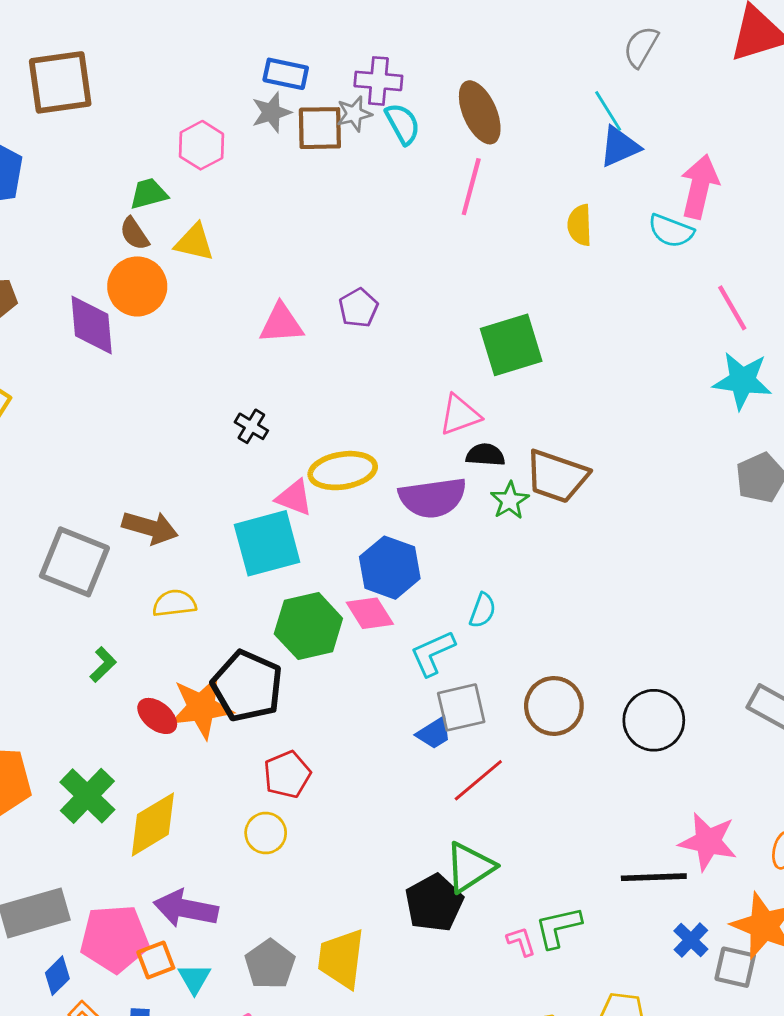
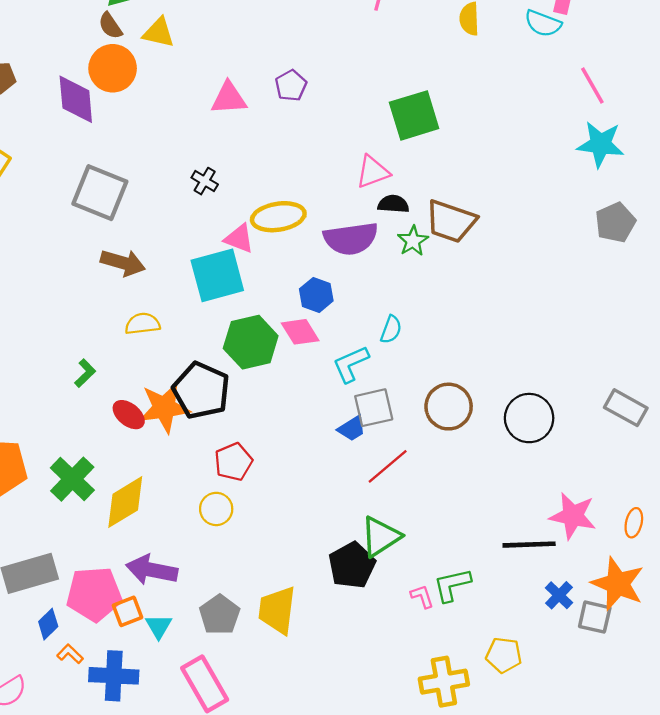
gray square: (74, 562) -> (100, 193), moved
blue hexagon: (390, 568) -> (316, 295), size x0.7

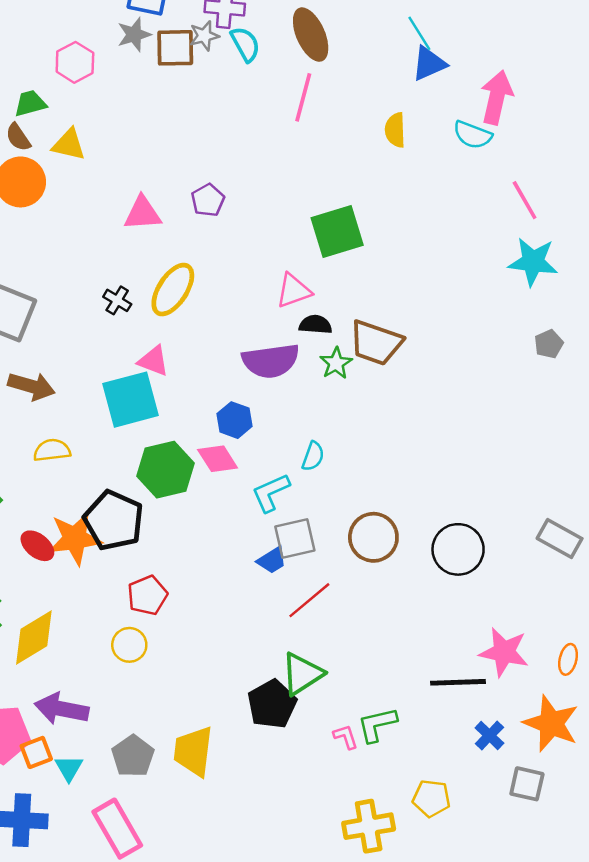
yellow ellipse: (278, 217) -> (173, 290), moved, turned -48
gray pentagon: (615, 222) -> (549, 344), size x0.7
gray square: (595, 617) -> (527, 784), moved

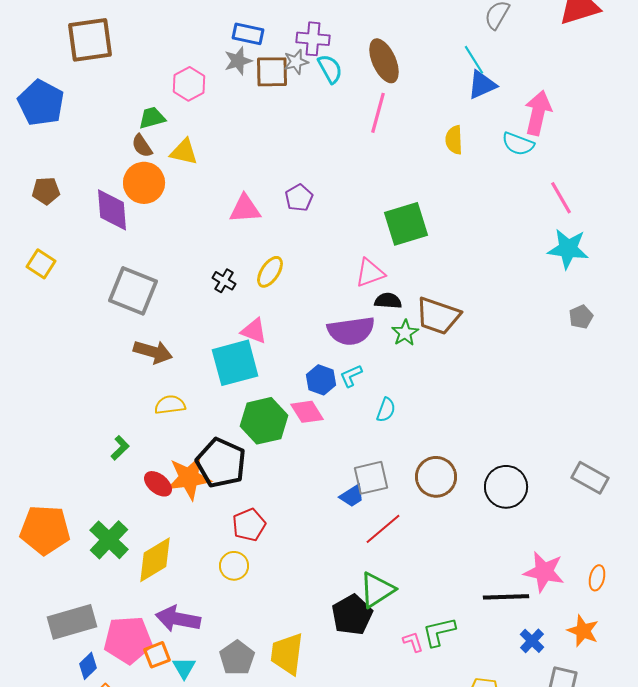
yellow ellipse: (173, 290) -> (270, 272), size x0.7
cyan L-shape: (271, 493) -> (351, 376), moved, size x0.7
orange star: (551, 723) -> (583, 631), size x0.7

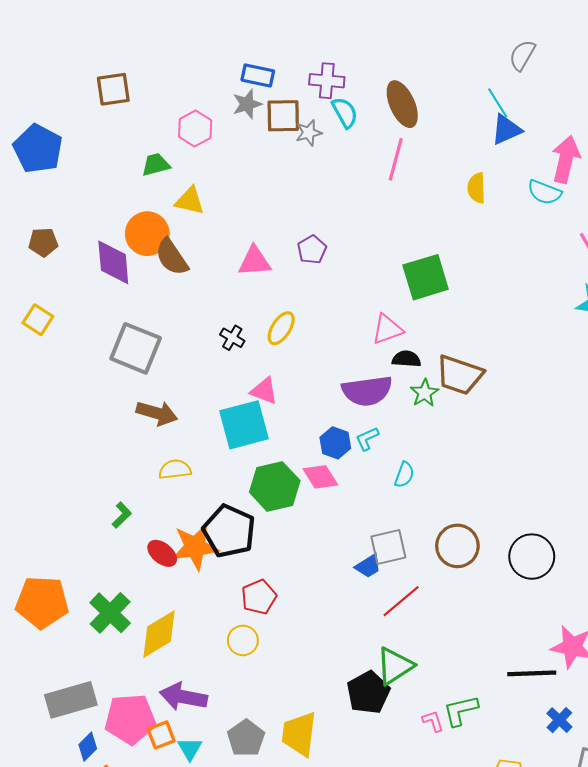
brown square: (90, 40) -> (113, 89), moved, size x0.7
gray star: (296, 62) -> (309, 133), moved
brown semicircle: (142, 146) -> (172, 257), moved, size x1.5

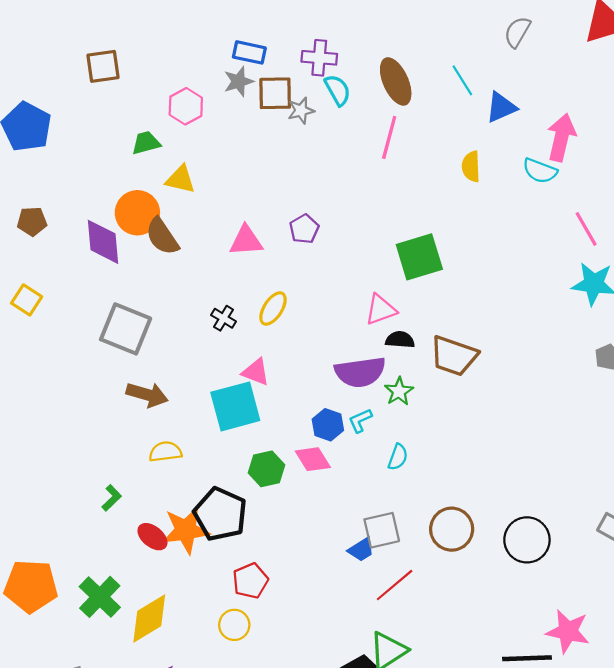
cyan line: (498, 103) -> (462, 80), moved
green star: (424, 393) -> (399, 391), moved
green hexagon: (275, 486) -> (267, 469), size x0.7

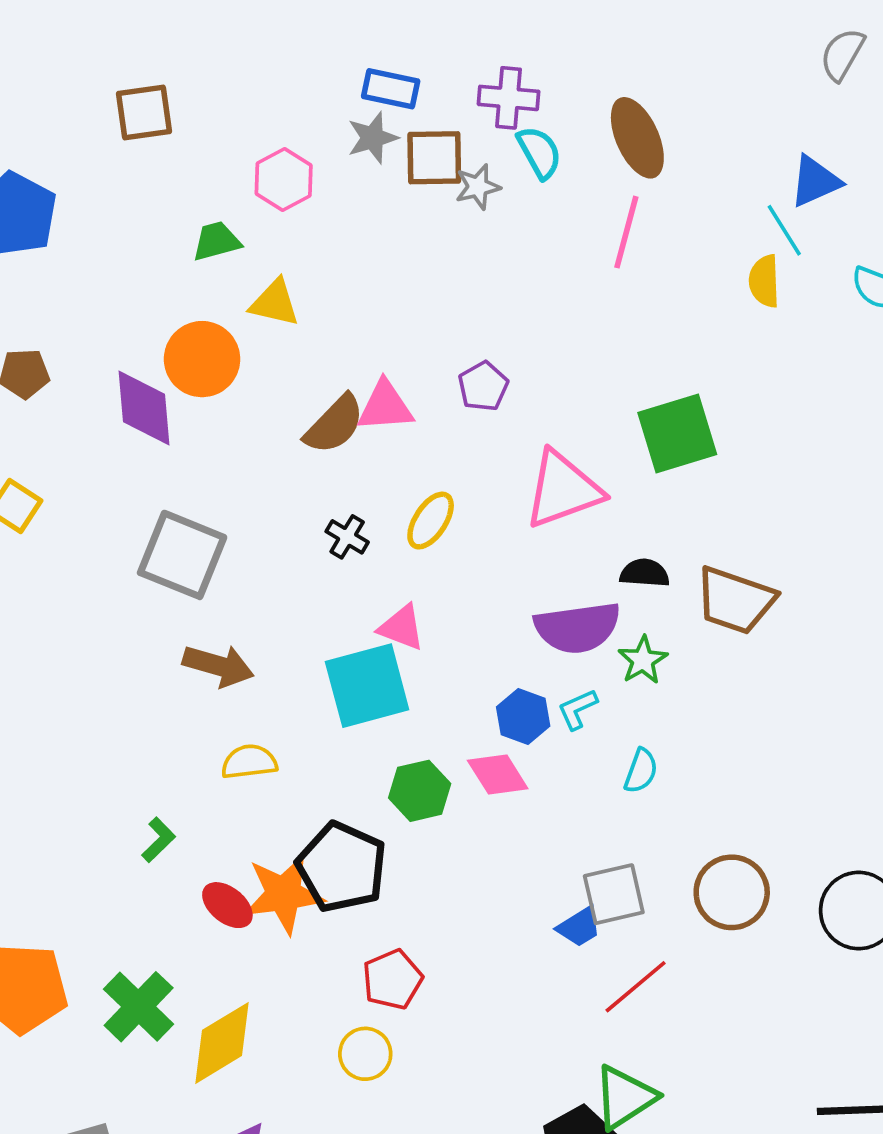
cyan line: (462, 80) -> (784, 230), moved
brown semicircle: (162, 236) -> (334, 424), moved, turned -102
pink triangle: (381, 310) -> (563, 490), moved, size x1.5

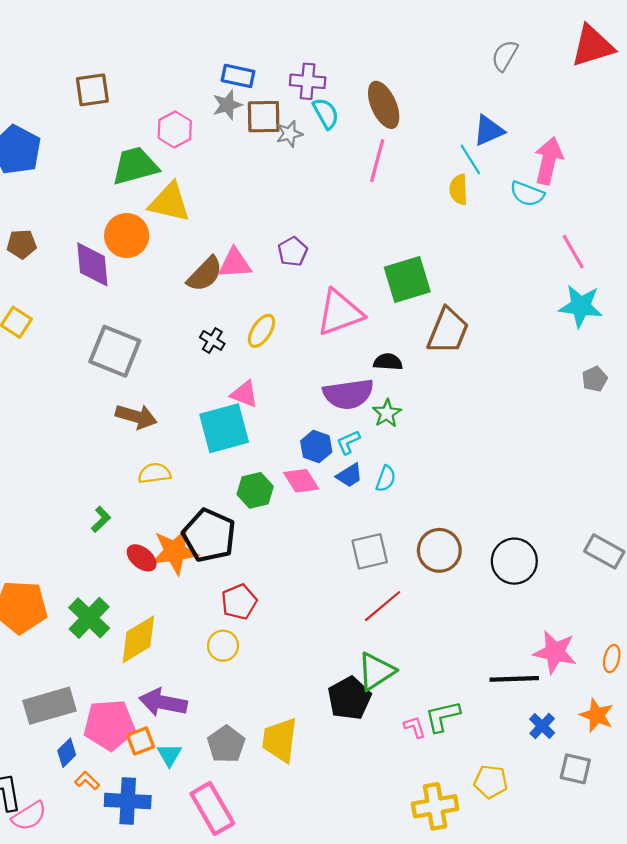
green trapezoid: (217, 241) -> (135, 166), size x1.6
yellow triangle: (275, 303) -> (169, 202), size x1.4
brown trapezoid: (735, 600) -> (448, 331), moved, turned -87
blue trapezoid: (579, 927) -> (349, 475), moved

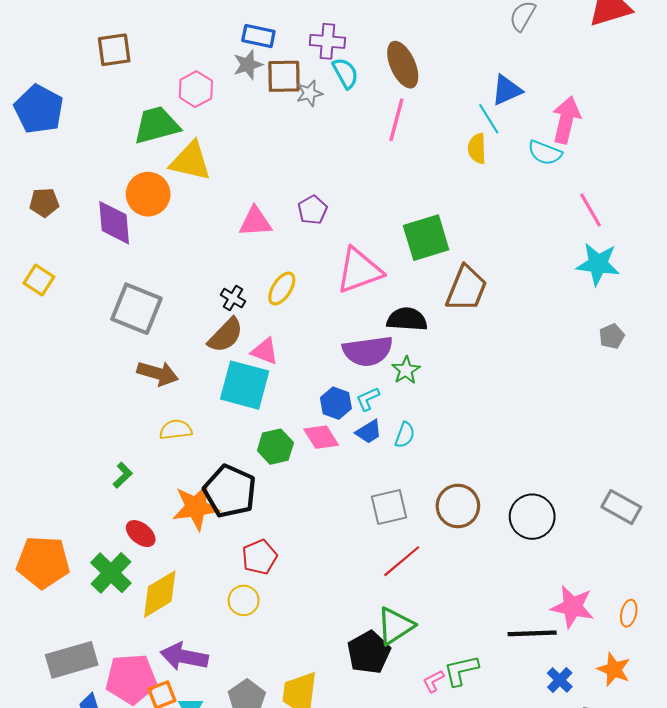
brown semicircle: (205, 274) -> (226, 335), moved
black semicircle: (388, 362) -> (407, 319), size x1.4
cyan square: (224, 428) -> (245, 385), turned 30
red ellipse: (142, 558) -> (141, 534), moved
pink L-shape: (415, 727) -> (433, 681), turned -100

